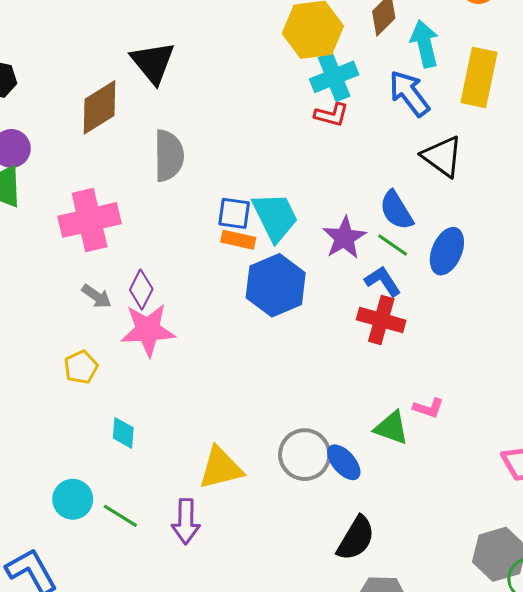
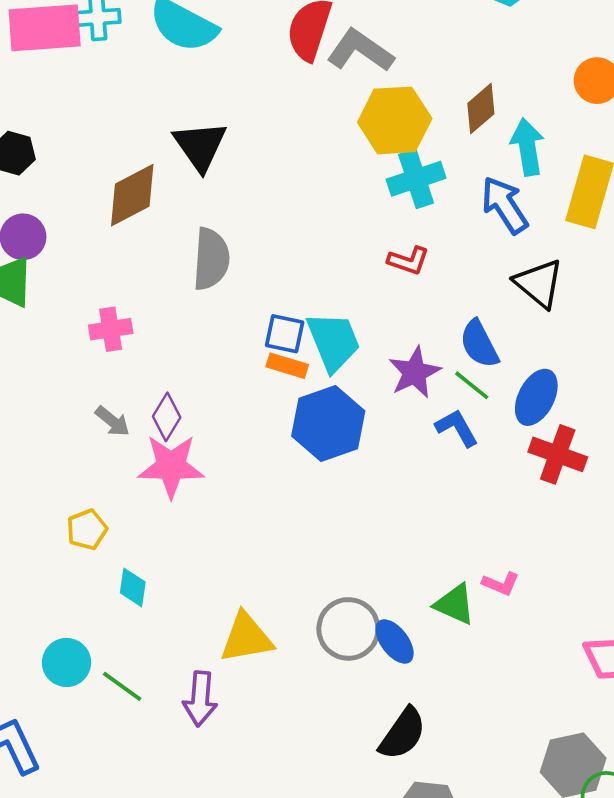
red L-shape: (331, 115) -> (408, 261), moved
pink cross: (90, 220) -> (111, 329), size x0.6
red cross: (381, 320) -> (558, 454), moved
yellow pentagon: (81, 367) -> (87, 530), moved

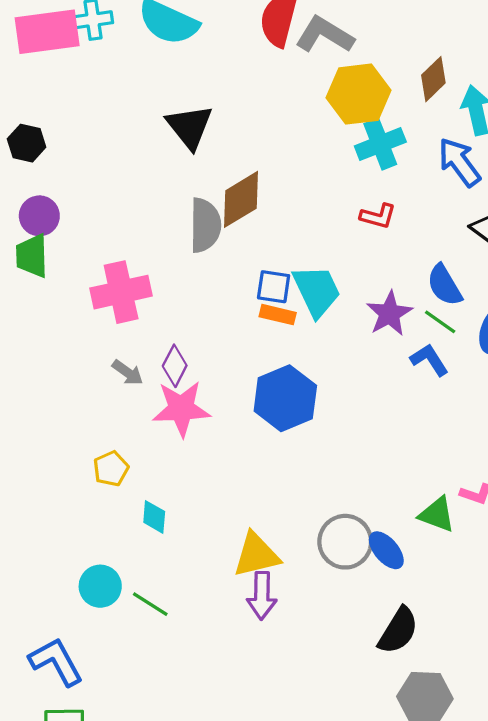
brown diamond: (132, 195) -> (241, 199), moved
pink cross: (111, 329) -> (121, 292), size x1.6
blue hexagon: (328, 424) -> (285, 398), moved
purple arrow: (200, 699) -> (262, 596), moved

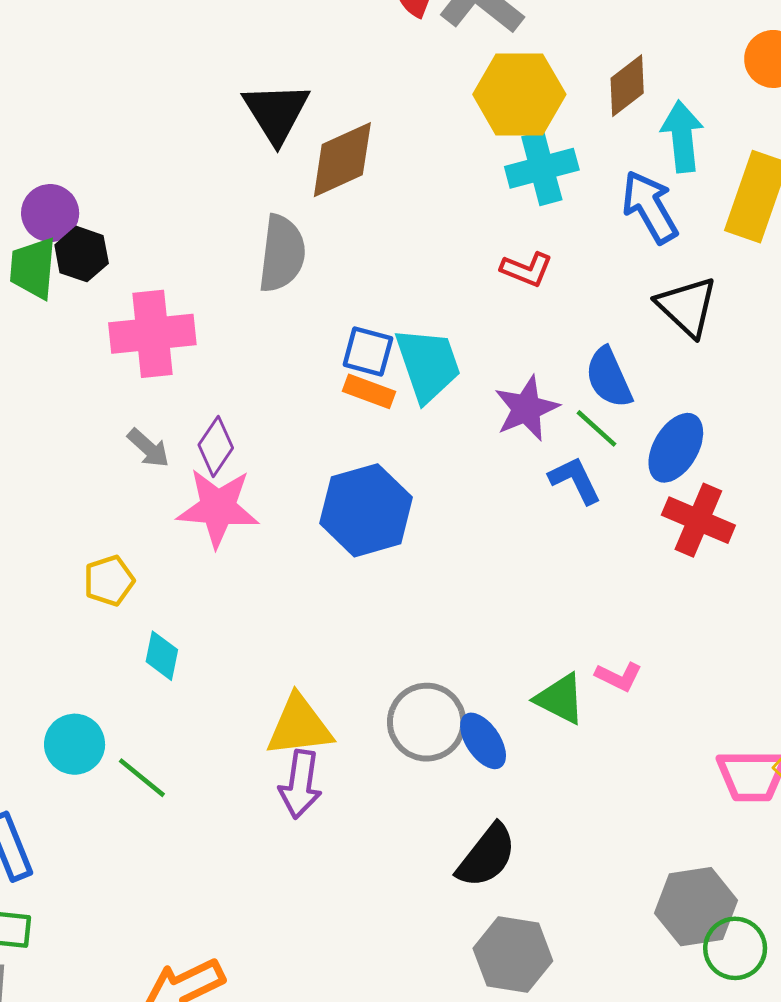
black hexagon: (27, 143) -> (82, 254), moved
brown diamond: (241, 199) -> (342, 160), moved

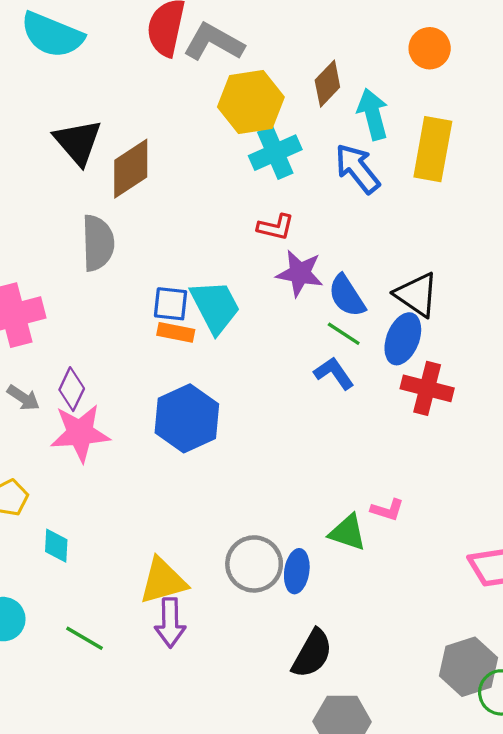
black triangle: (687, 307) -> (417, 295), moved
purple star: (526, 408) -> (300, 273), moved, turned -30
blue ellipse: (483, 741) -> (297, 571), turned 51
green line: (142, 778) -> (84, 638), moved

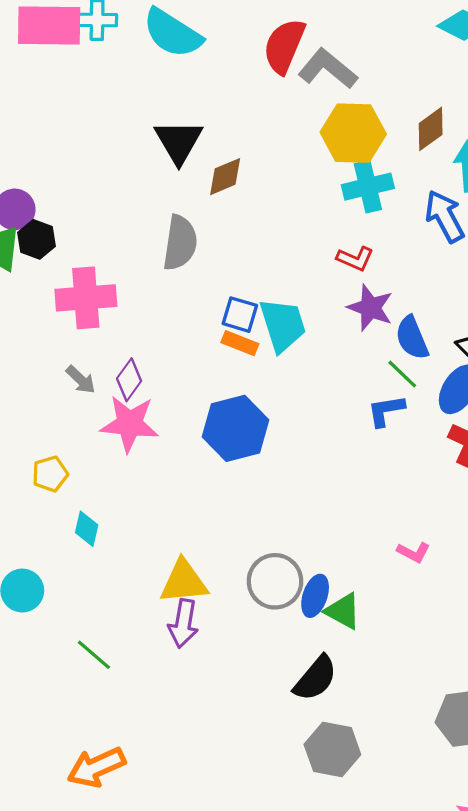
brown diamond: (131, 169) -> (225, 177), size x0.7
blue L-shape: (334, 373) -> (386, 411), turned -75
green triangle: (348, 532) -> (343, 611), moved
green line: (84, 638) -> (94, 655), moved

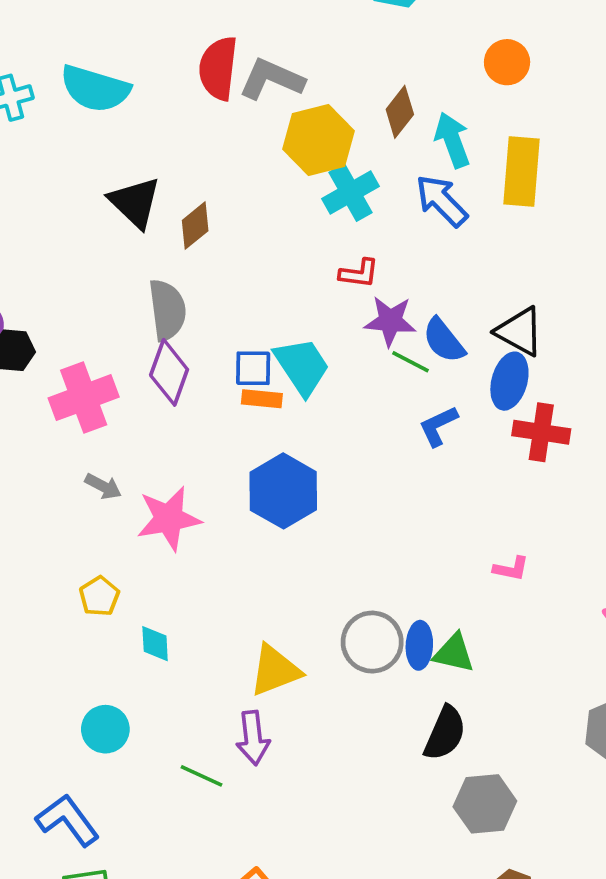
green line: (402, 374) -> (410, 362), moved
purple diamond: (129, 380) -> (169, 372), moved, size x1.4
purple arrow: (183, 623) -> (253, 738), moved

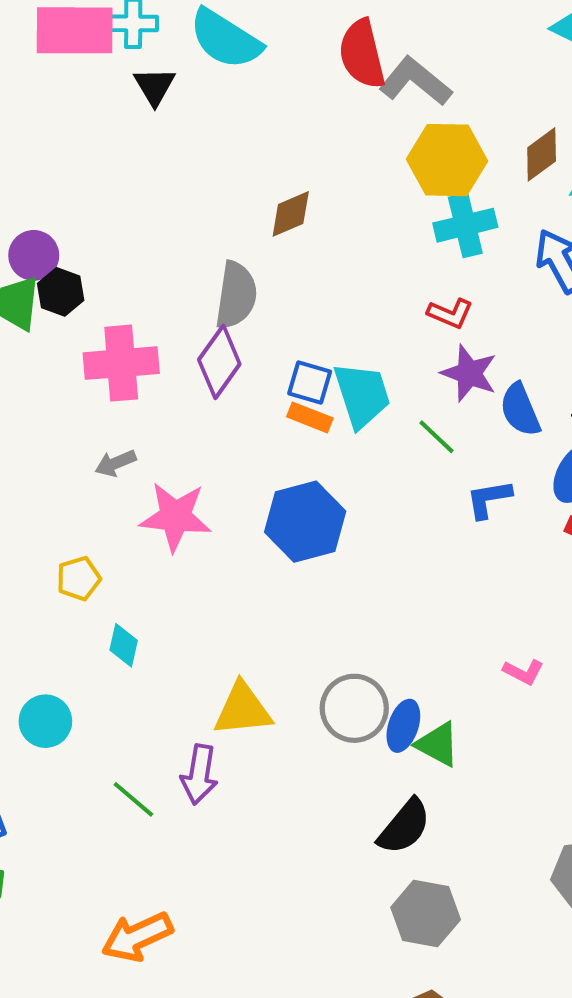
red semicircle: (218, 68) -> (362, 54), turned -36
black triangle: (135, 202) -> (154, 86), moved, size x0.7
green line: (410, 362) -> (437, 437), moved
gray arrow: (103, 486) -> (116, 463), turned 114

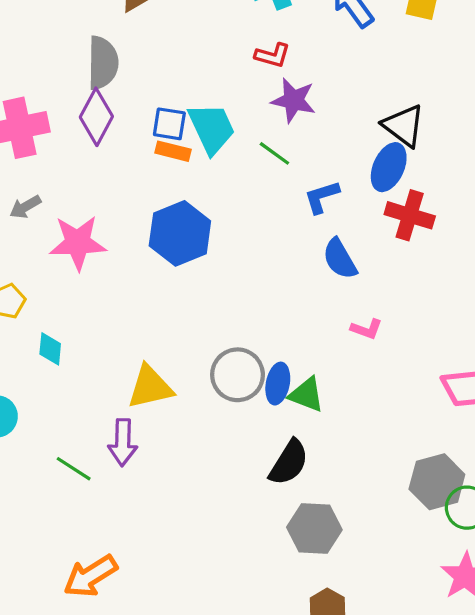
blue semicircle: (520, 410) -> (340, 259), moved

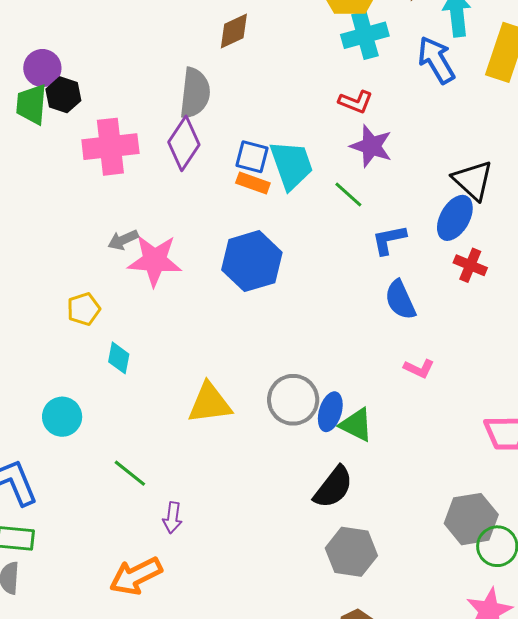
gray arrow: (25, 207) -> (123, 240), moved
red cross: (410, 215) -> (470, 265), size x0.7
purple arrow: (123, 442) -> (172, 518), moved, size x0.7

